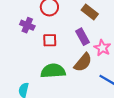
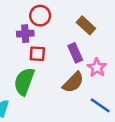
purple cross: (27, 25) -> (25, 34), moved, turned -32
green semicircle: (53, 71) -> (24, 81), moved, turned -70

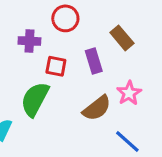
purple cross: (25, 34) -> (29, 41), moved
purple rectangle: (75, 53) -> (94, 61), moved

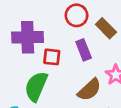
red circle: (65, 18) -> (77, 15), moved
purple cross: (29, 41) -> (28, 37), size x1.6

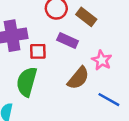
purple rectangle: (84, 50) -> (68, 41), turned -36

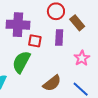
purple rectangle: (68, 41) -> (59, 38), turned 56
brown semicircle: (78, 78) -> (52, 83), moved

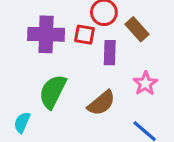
red square: (35, 41) -> (85, 35), moved
brown semicircle: (52, 83) -> (101, 103), moved

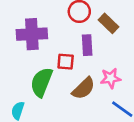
red square: (85, 35) -> (66, 62), moved
pink star: (145, 83) -> (111, 78), moved, turned 30

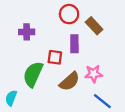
purple cross: (32, 34) -> (27, 32), size x0.6

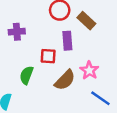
green semicircle: (33, 74) -> (26, 75), size x0.7
pink star: (94, 74) -> (89, 70), turned -30

